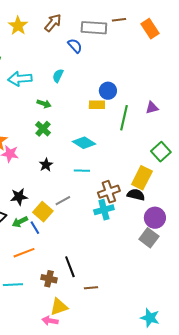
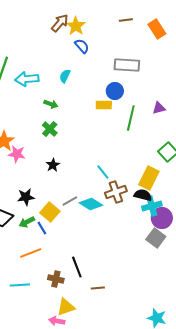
yellow star: (18, 26) -> (76, 26), moved
gray rectangle: (94, 28) -> (127, 65), moved
cyan diamond: (84, 143) -> (91, 204), moved
cyan line: (82, 171) -> (103, 172), moved, turned 49
cyan cross: (104, 210) -> (152, 206), moved

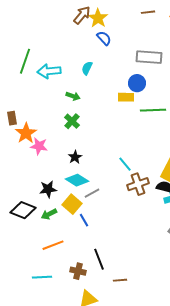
green line: (131, 118) -> (153, 110), turned 75
cyan diamond: (91, 204) -> (77, 180), moved
blue line: (42, 228) -> (84, 220), moved

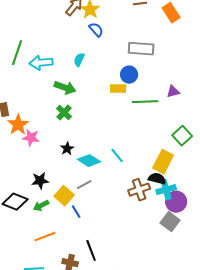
green arrow: (73, 96) -> (65, 88), size x1.5
cyan diamond: (77, 180) -> (89, 161), moved
brown cross: (138, 184) -> (139, 190), moved

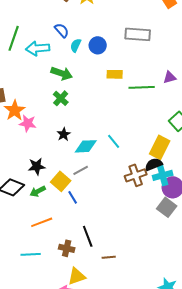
blue semicircle: (96, 30) -> (62, 30), moved
blue circle: (129, 75) -> (98, 45), moved
cyan diamond: (89, 161) -> (86, 146), turned -35
black semicircle: (157, 179) -> (154, 164), turned -36

